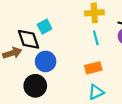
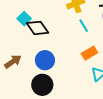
cyan square: (45, 27) -> (24, 19), moved
black diamond: (28, 39) -> (38, 28), moved

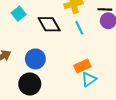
black diamond: (38, 28) -> (49, 24), moved
orange rectangle: (89, 53) -> (82, 66), moved

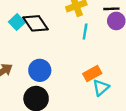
black diamond: (49, 24) -> (35, 23), moved
cyan line: (79, 28) -> (85, 32), turned 40

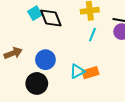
cyan triangle: (101, 88) -> (77, 71), moved

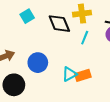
black diamond: (51, 18) -> (59, 24), moved
black circle: (37, 83) -> (14, 85), moved

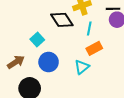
cyan square: (27, 16) -> (37, 40), moved
orange rectangle: (83, 75) -> (94, 48), moved

